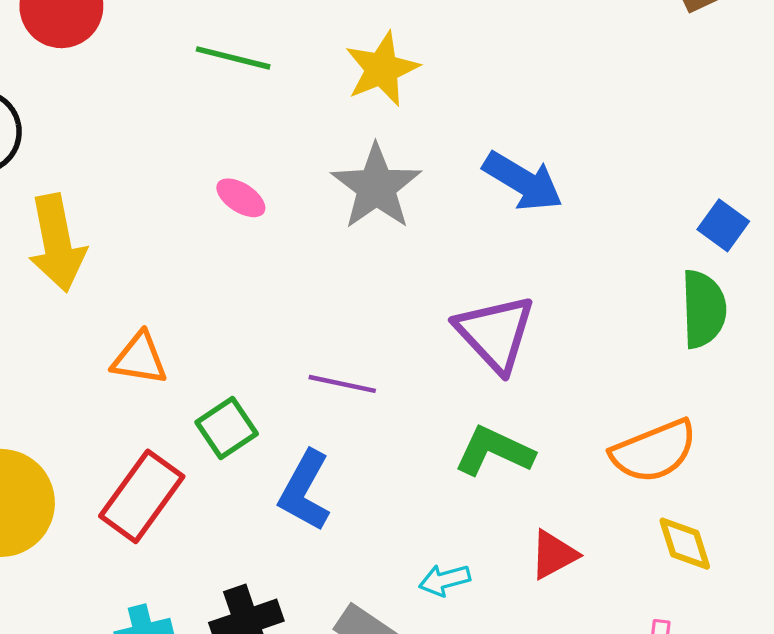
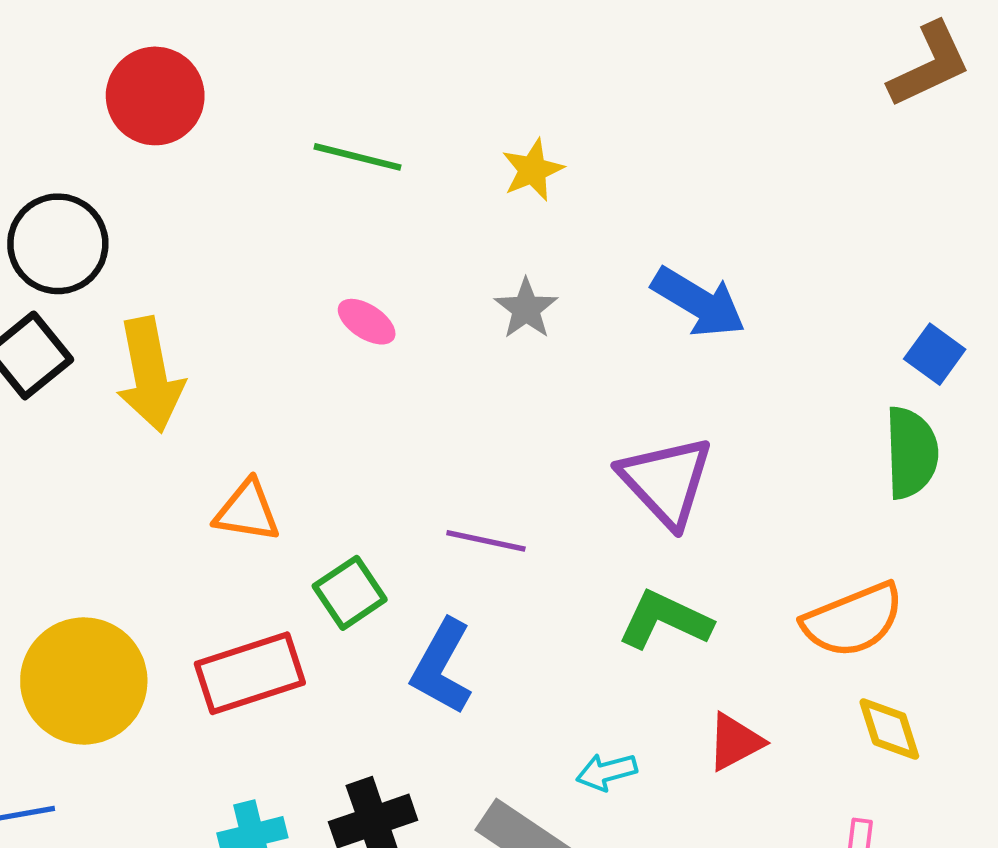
yellow star: (382, 69) -> (533, 170), size x0.7
gray star: (376, 187) -> (526, 309), size x0.6
red rectangle: (142, 496) -> (250, 673), turned 36

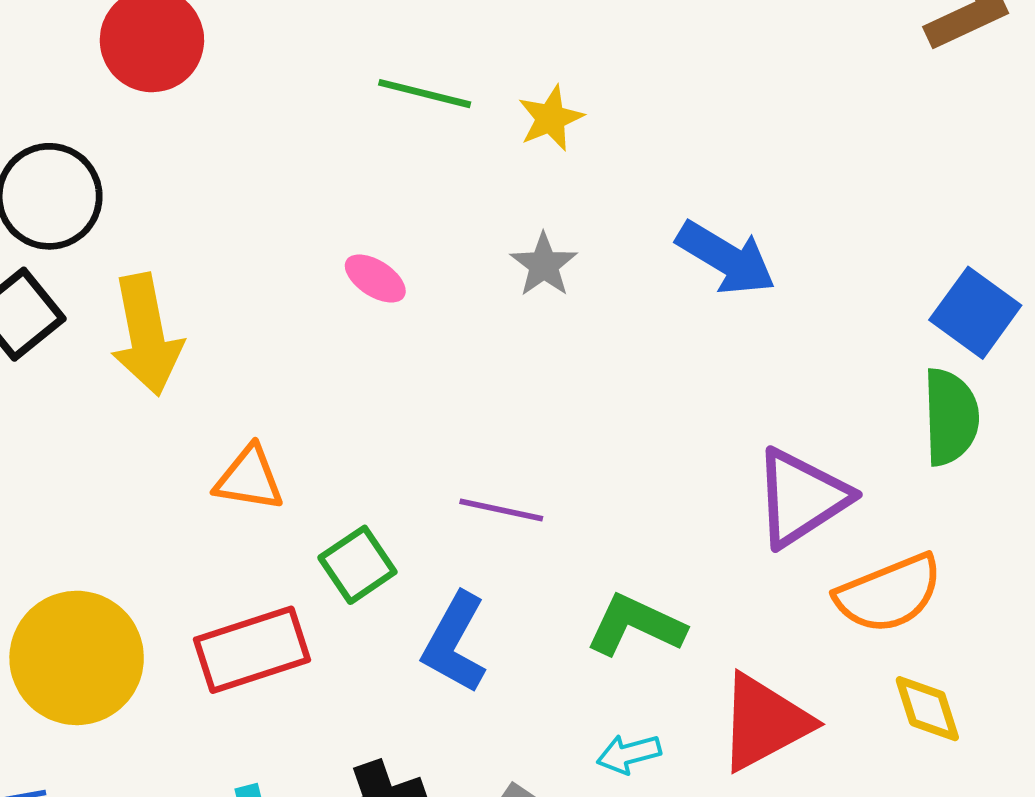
green line: (357, 157) -> (425, 94), moved
blue square: (935, 354) -> (975, 313), size x1.4
purple triangle: (666, 481) -> (801, 498), moved, turned 40
green L-shape: (665, 620) -> (636, 625), moved
red triangle: (735, 742) -> (764, 722), size x1.6

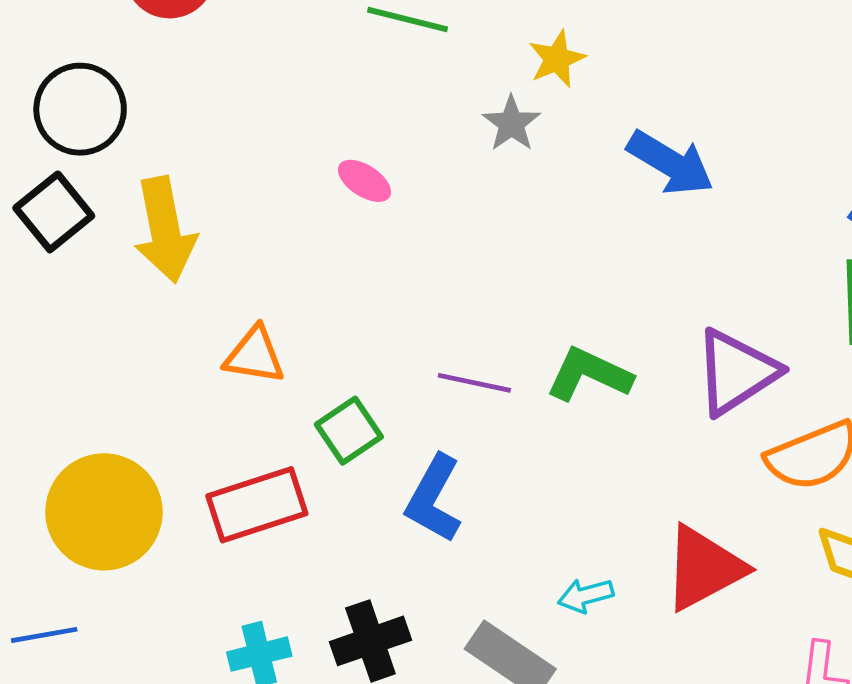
yellow star: (551, 118) -> (557, 59), moved
gray star: (544, 265) -> (511, 123), moved
green L-shape: (636, 625) -> (589, 374), moved

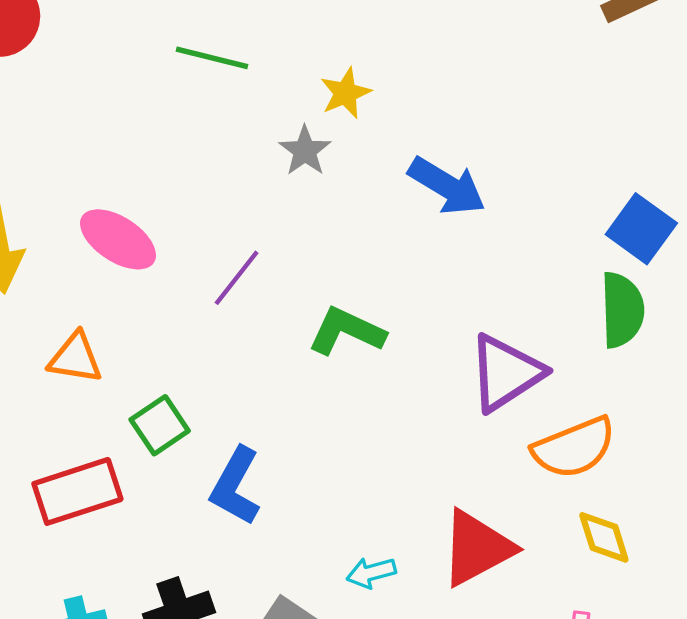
pink ellipse: (364, 181) -> (118, 239), moved, size x1.6
green L-shape: (589, 374) -> (347, 331), moved
purple line: (474, 383) -> (237, 278), moved, turned -64

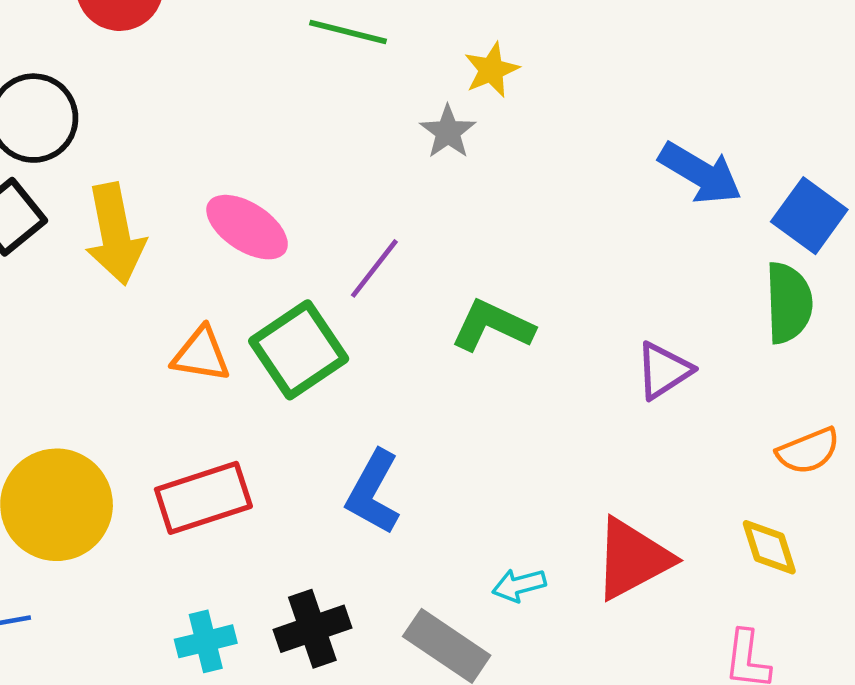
blue arrow: (447, 186) -> (700, 173), moved
purple triangle: (506, 373) -> (664, 371), size x0.7
green square: (160, 425) -> (299, 350), moved, size x1.5
orange semicircle: (574, 448) -> (808, 451), moved, size x0.7

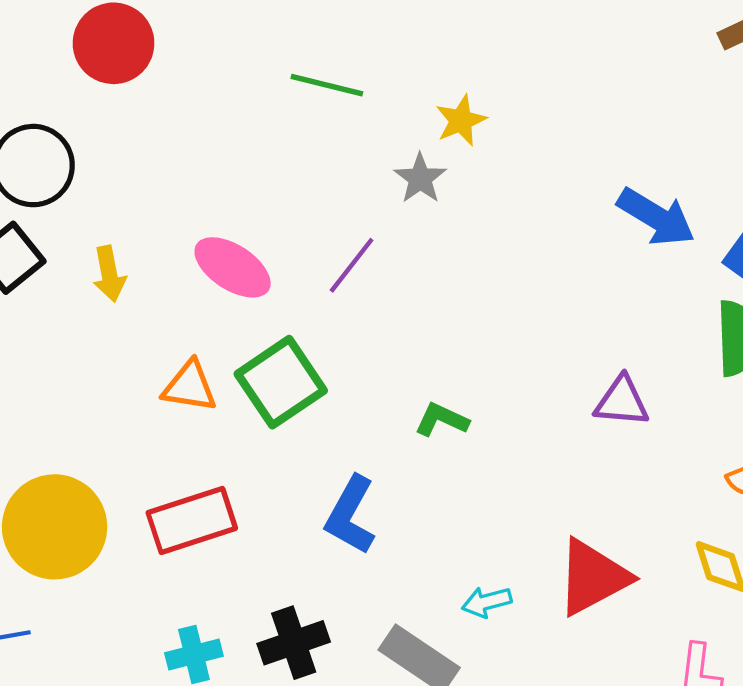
yellow arrow: (115, 234) -> (109, 274), size x0.6
purple line: (374, 268) -> (352, 265), moved
green L-shape: (493, 326) -> (442, 420), moved, size x0.7
purple triangle: (664, 371) -> (622, 401), turned 38

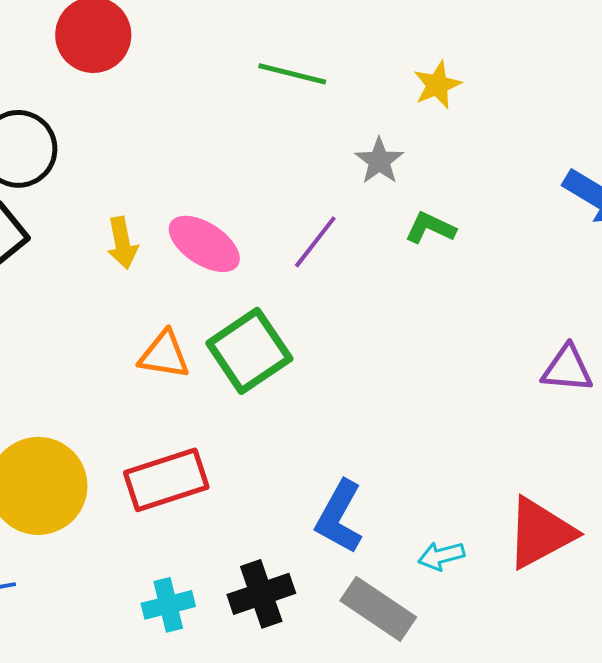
yellow star: (461, 120) -> (437, 85), moved
yellow arrow: (109, 274) -> (122, 243), moved
green L-shape: (442, 420) -> (430, 228), moved
blue L-shape: (350, 515) -> (339, 517), moved

